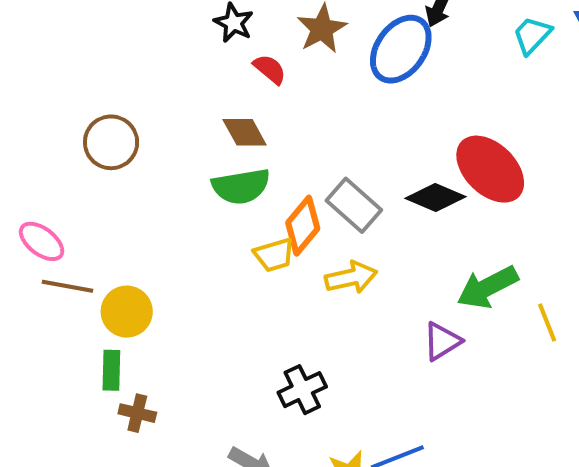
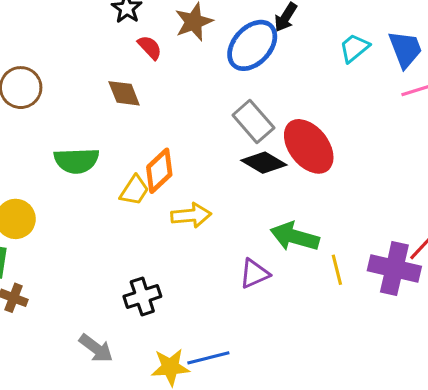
green semicircle: (241, 186) -> (76, 161), moved
gray rectangle: (354, 205) -> (253, 121), moved
yellow trapezoid: (274, 255) -> (134, 190), turned -48
green arrow: (488, 287) -> (295, 237), turned 36

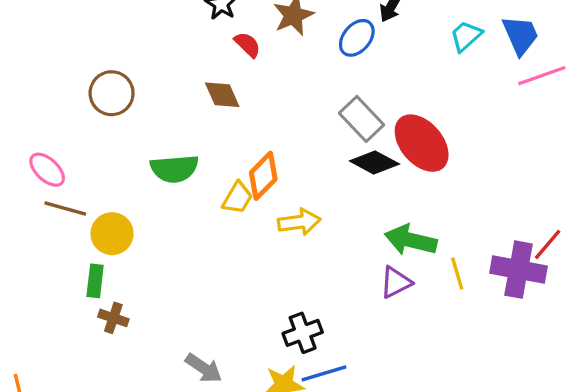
blue ellipse: (252, 45) -> (357, 38), size x0.7
purple triangle: (254, 274) -> (396, 282), moved
black cross: (142, 296) -> (303, 333), moved

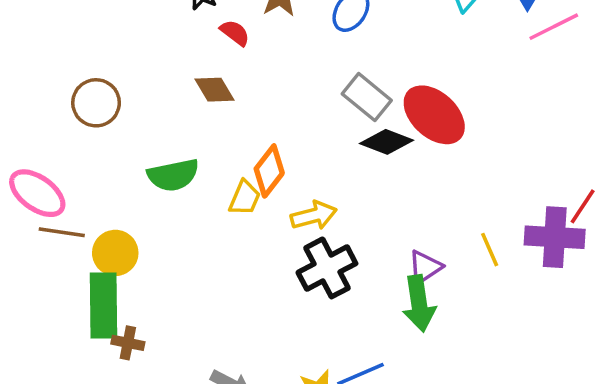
pink ellipse: (47, 170) -> (37, 193), size x1.4
green arrow: (411, 240) -> (419, 303), moved, turned -105
green rectangle: (95, 281) -> (103, 306), size x1.8
black cross: (303, 333) -> (327, 268), moved, size x1.4

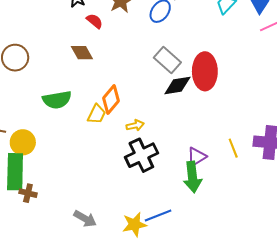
red ellipse: (434, 115) -> (205, 71), turned 45
black diamond: (386, 142) -> (177, 86), turned -32
yellow arrow: (314, 216) -> (135, 125), size x0.7

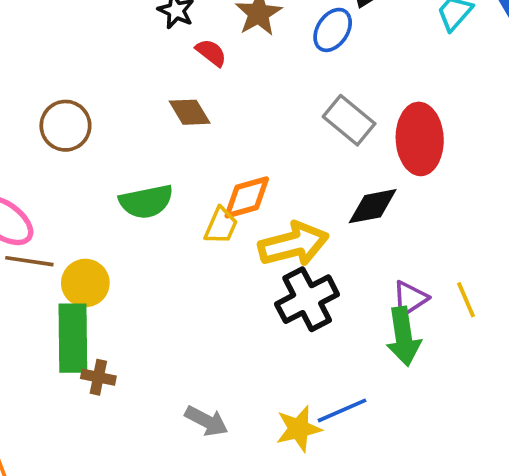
black diamond: (177, 86) -> (373, 206), moved
orange diamond: (111, 99) -> (247, 197), turned 36
yellow arrow: (135, 125) -> (293, 244), size x2.0
yellow line: (233, 148) -> (466, 300), moved

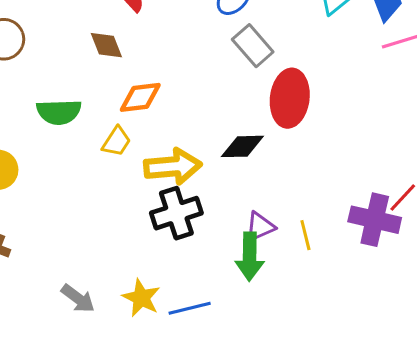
gray rectangle: (349, 120) -> (253, 46), moved
orange diamond: (247, 197) -> (140, 97), moved
yellow star: (299, 429) -> (141, 298), moved, turned 30

